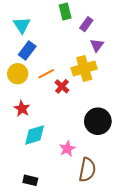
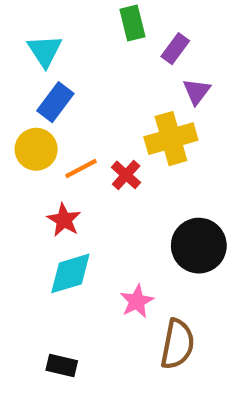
orange line: (46, 74) -> (81, 169), moved
red star: (22, 109) -> (64, 220), moved

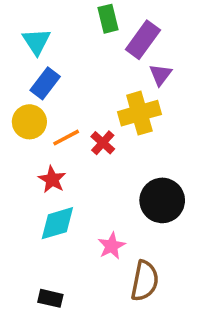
purple rectangle: (175, 49) -> (143, 40), size x1.5

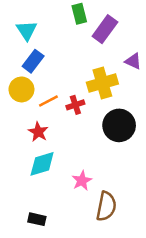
purple triangle: (160, 75) -> (133, 61), moved, turned -42
red cross: (103, 143) -> (75, 105), turned 30
black circle: (162, 200) -> (119, 125), moved

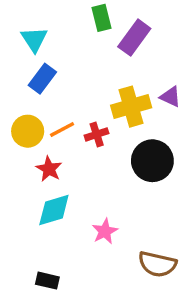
purple triangle: (133, 61) -> (170, 97), moved
yellow circle: (21, 89) -> (28, 131), moved
brown semicircle: (106, 206) -> (157, 264), moved, turned 92

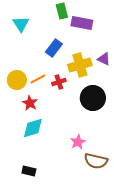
purple rectangle: (134, 38) -> (82, 23), turned 65
blue rectangle: (42, 79) -> (54, 48), moved
pink star: (105, 231) -> (78, 142), moved

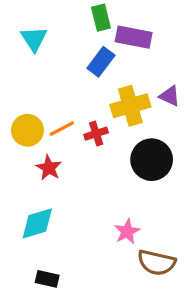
blue rectangle: (54, 48) -> (101, 62), moved
cyan diamond: (33, 128) -> (37, 223), moved

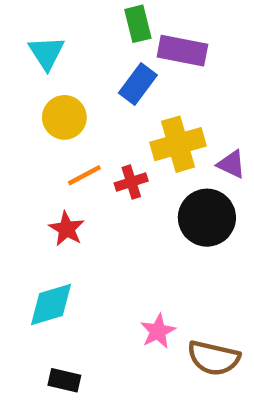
purple triangle: (170, 96) -> (231, 164), moved
yellow circle: (27, 130) -> (64, 117), moved
pink star: (127, 232) -> (158, 331), moved

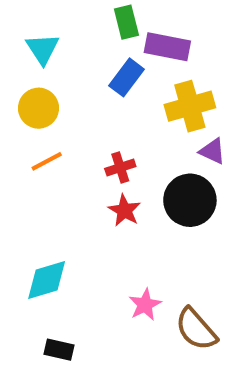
yellow circle: (64, 117) -> (38, 108), moved
yellow cross: (178, 144) -> (190, 106), moved
orange line: (84, 175) -> (47, 161), moved
red star: (67, 229) -> (124, 210), moved
brown semicircle: (214, 358) -> (196, 329), turned 36

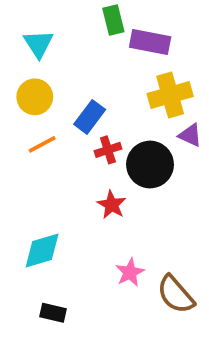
blue rectangle: (126, 77) -> (90, 117), moved
black circle: (190, 200) -> (150, 165), moved
red star: (124, 210) -> (112, 205), moved

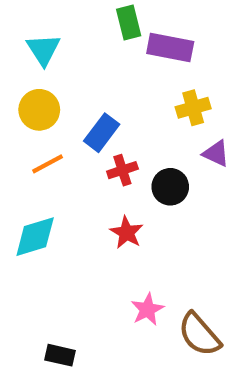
yellow cross: (170, 95) -> (193, 108), size x0.7
black circle: (150, 165) -> (170, 187), size x0.7
cyan diamond: (42, 250) -> (35, 237), moved

